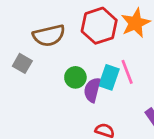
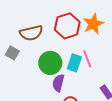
green circle: (75, 77) -> (50, 63), size x1.5
purple semicircle: (92, 90) -> (58, 83), moved

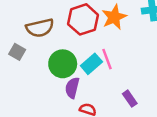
cyan rectangle: (74, 63) -> (91, 64), turned 30

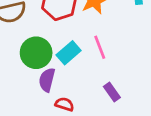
pink line: (107, 59) -> (100, 47), moved

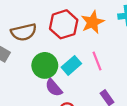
purple semicircle: (47, 80) -> (54, 88), turned -54

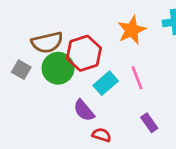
red hexagon: (64, 24) -> (84, 53), moved
green circle: (45, 65) -> (58, 68), moved

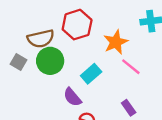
orange star: (132, 30) -> (116, 42), moved
red hexagon: (84, 53) -> (77, 25), moved
pink line: (137, 78) -> (131, 67), moved, turned -30

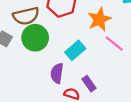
purple semicircle: (72, 97) -> (57, 73), turned 48
purple rectangle: (129, 108) -> (89, 84), moved

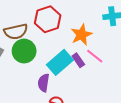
cyan rectangle: (75, 50) -> (60, 62), size x1.4
purple rectangle: (89, 84) -> (78, 60), moved

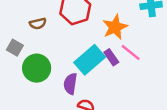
brown semicircle: (16, 32) -> (38, 24), size x0.6
green circle: (24, 51) -> (37, 68), moved

